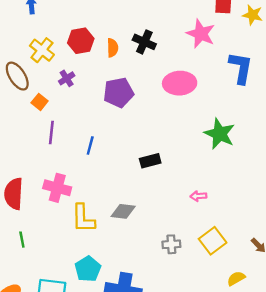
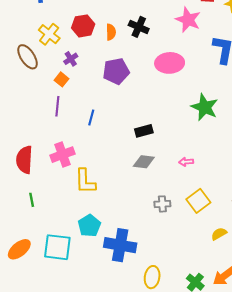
orange square: (40, 102) -> (61, 79), moved
pink cross: (57, 188) -> (63, 155), turned -35
gray diamond: (123, 211) -> (144, 162), moved

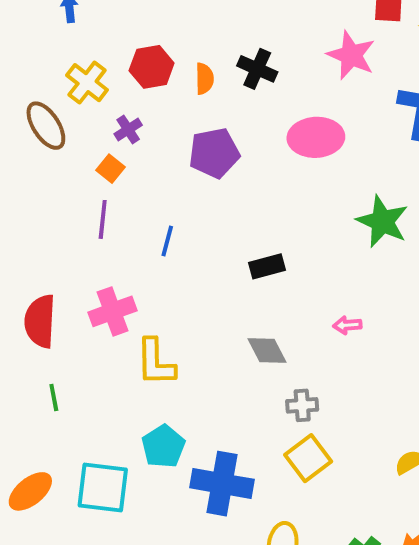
gray diamond: (144, 162) -> (267, 351), moved, turned 55
yellow square: (198, 201) -> (308, 458), moved

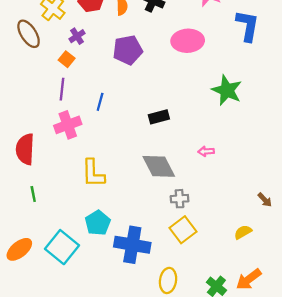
pink cross: (112, 311) -> (68, 125), moved
gray diamond: (267, 351) -> (159, 166), size x1.4
cyan square: (103, 487) -> (62, 247), turned 32

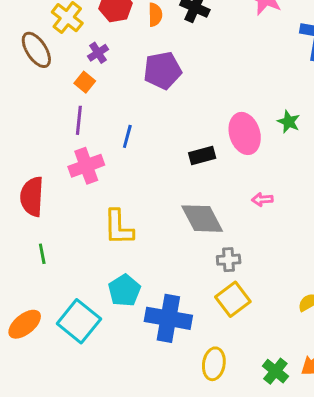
pink ellipse: (188, 41) -> (245, 133), moved, turned 76
green star: (227, 90) -> (289, 122), size x0.6

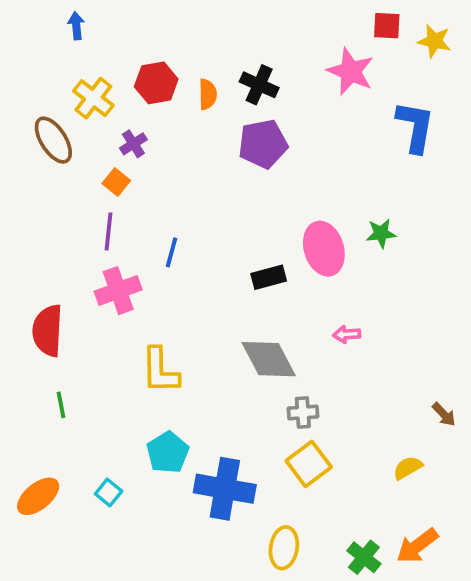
purple pentagon: (163, 70) -> (263, 144), moved
green star: (289, 122) -> (381, 233), turned -30
cyan square: (79, 321) -> (109, 492), size x0.5

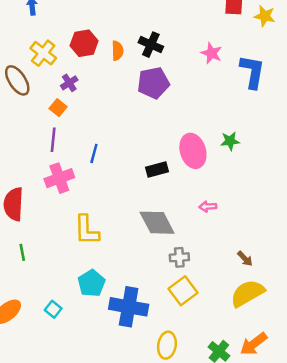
pink star: (351, 71) -> (212, 53), moved, size x0.7
brown arrow: (444, 414) -> (245, 259), moved
yellow semicircle: (408, 468) -> (247, 293), size x1.8

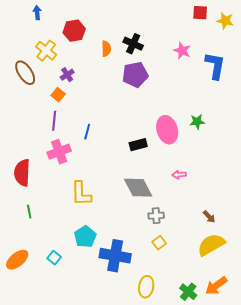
red hexagon: (84, 43) -> (74, 31), moved
yellow square: (183, 291) -> (159, 243), size x0.6

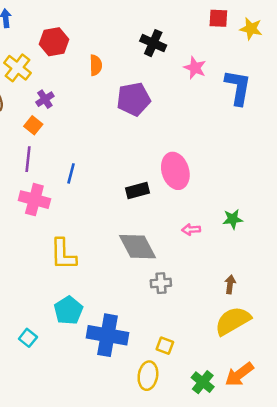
black cross: (133, 44) -> (153, 43), moved
green star: (197, 122) -> (233, 219), moved
pink cross: (59, 152) -> (34, 200), turned 35
brown arrow: (209, 217) -> (230, 284), turned -128
yellow square: (159, 243) -> (165, 346), moved, turned -32

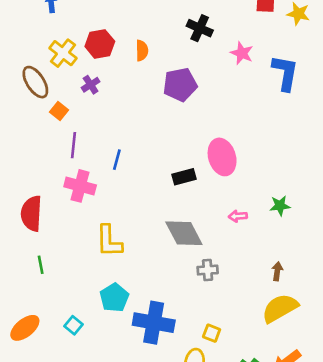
red hexagon: (54, 42) -> (100, 44), moved
orange square: (33, 125) -> (59, 111), moved

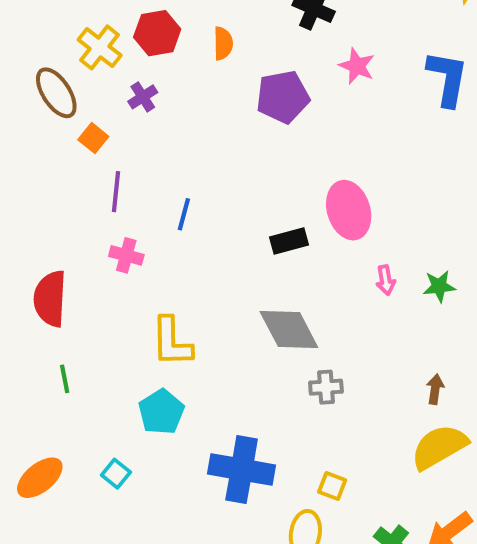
pink star: (242, 53) -> (357, 66), moved
pink cross: (80, 186) -> (126, 255), size x0.7
pink arrow: (238, 216) -> (386, 280), moved, turned -96
cyan pentagon: (114, 298) -> (161, 412), moved

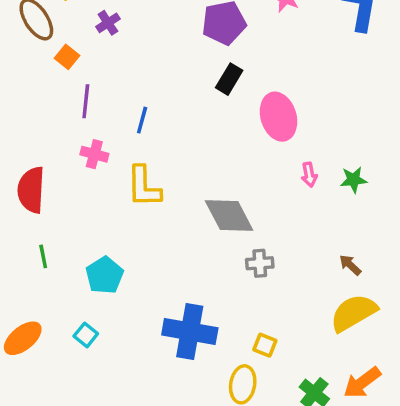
black rectangle: (289, 241) -> (229, 79), moved, turned -44
yellow L-shape: (172, 342) -> (144, 187), moved
brown arrow: (435, 389) -> (350, 265), turned -55
cyan pentagon: (161, 412) -> (105, 275), moved

